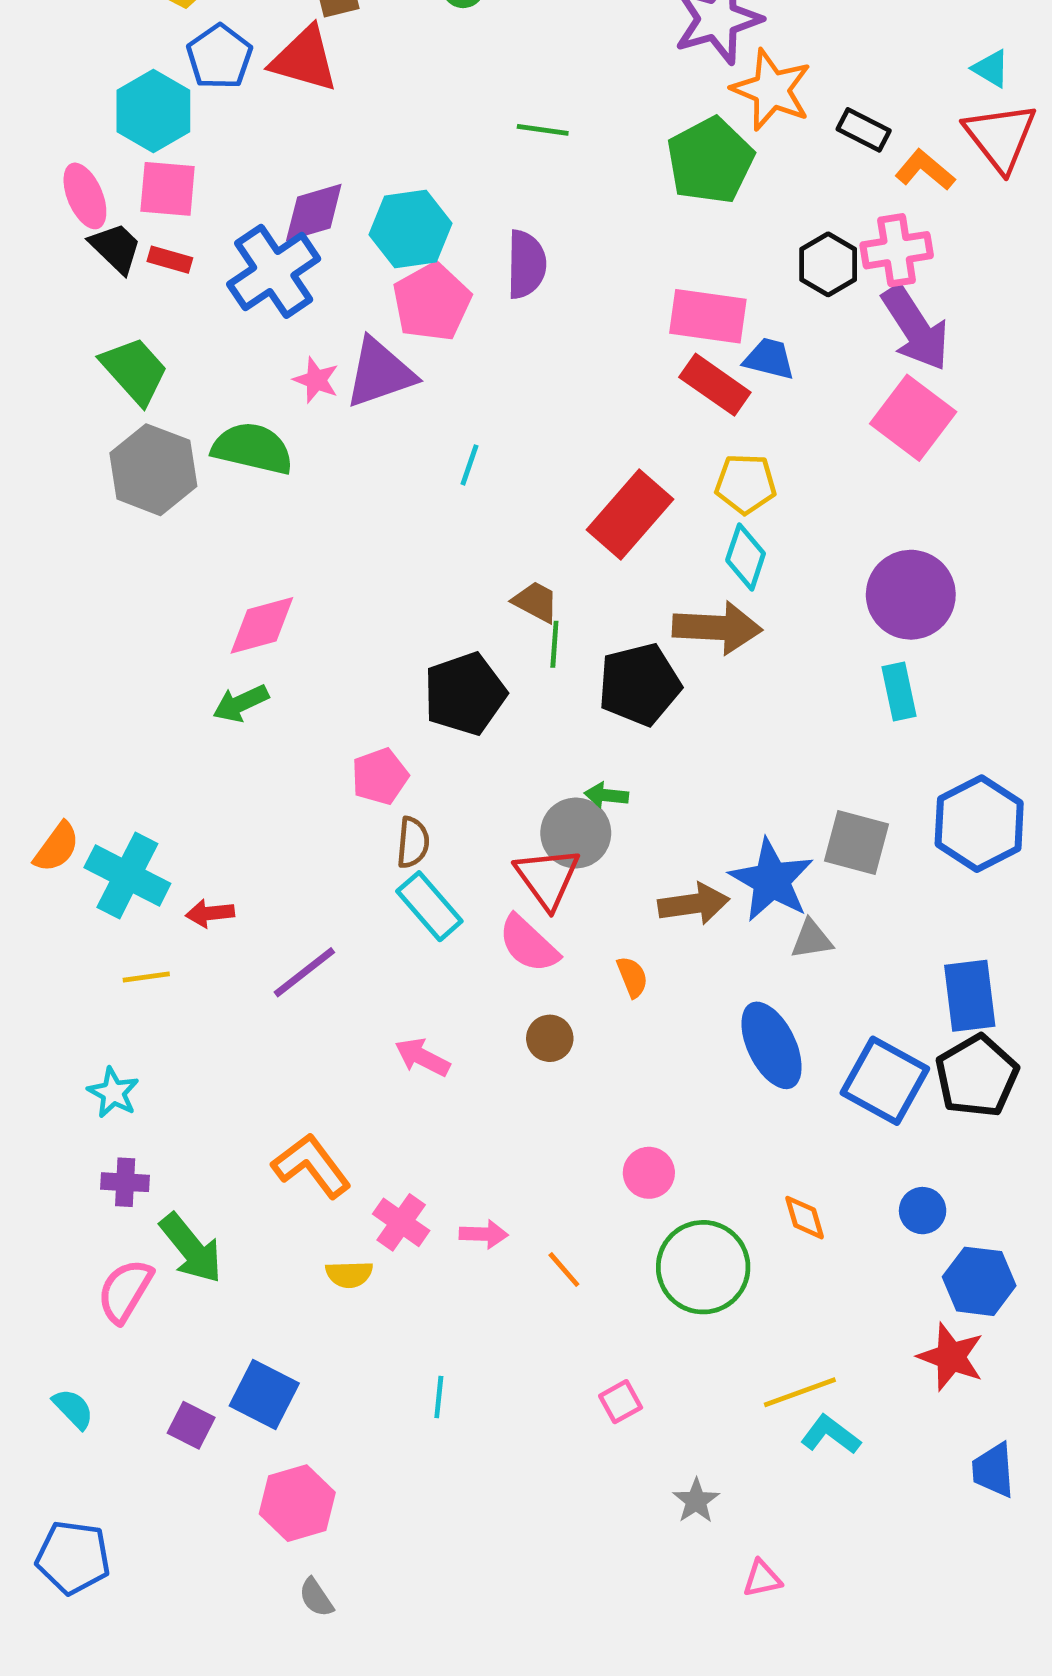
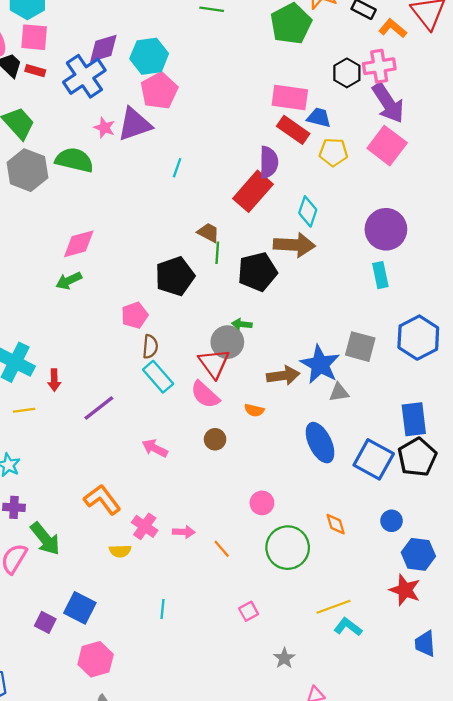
purple semicircle: (526, 264) -> (269, 162), moved
yellow pentagon: (746, 484) -> (333, 152), moved
red arrow: (210, 913) -> (54, 380), turned -85
orange semicircle: (632, 977) -> (254, 410), turned 126

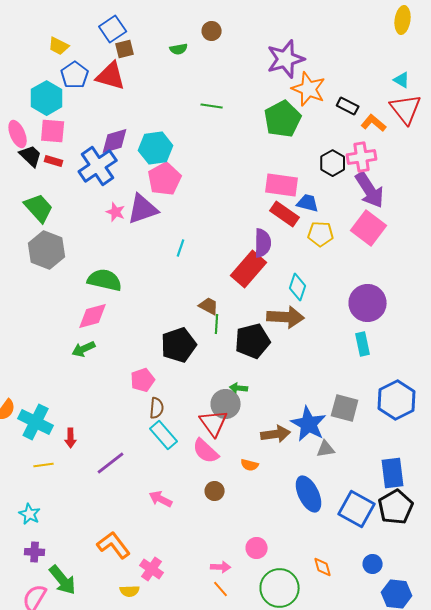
green semicircle: (74, 160) -> (105, 280), moved
pink arrow: (184, 532) -> (221, 567), moved

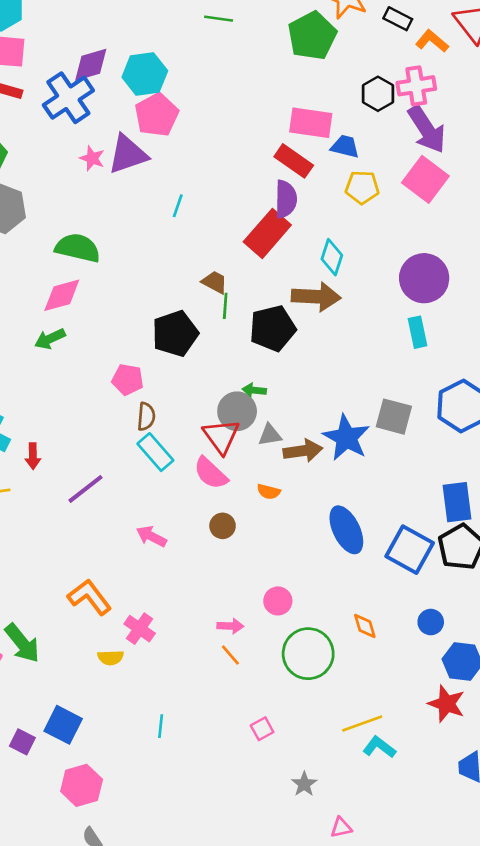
red rectangle: (285, 214) -> (294, 161), moved
pink pentagon: (143, 380) -> (128, 380), turned 30
gray triangle: (326, 449) -> (270, 435), moved

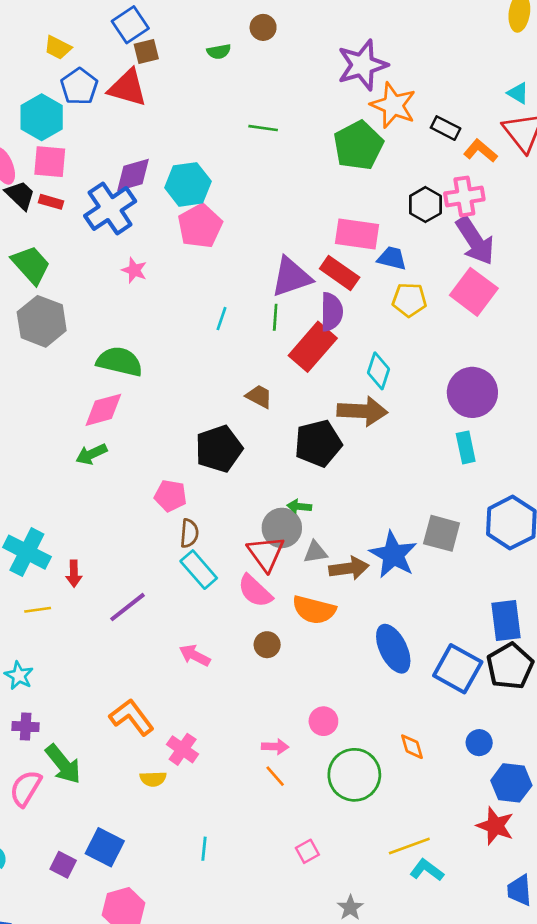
purple triangle: (128, 154) -> (291, 277), moved
green line: (225, 306) -> (275, 317), moved
orange semicircle: (269, 492) -> (314, 610), size x1.8

